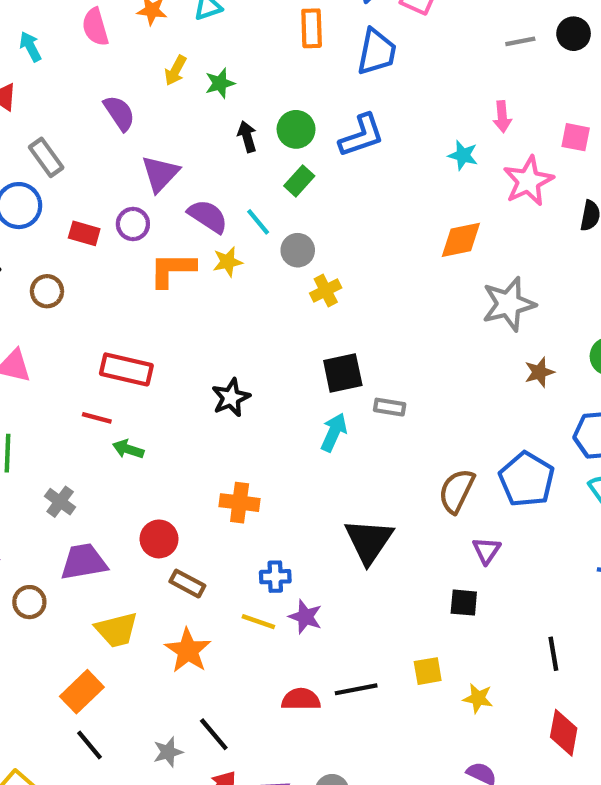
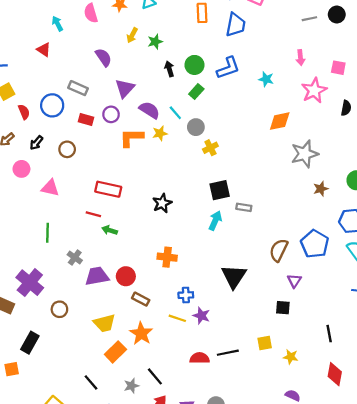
cyan star: (463, 155) -> (266, 79), moved
gray rectangle: (46, 157) -> (78, 88), moved, turned -30
purple trapezoid: (84, 562) -> (97, 276), moved
orange rectangle: (82, 692) -> (115, 352), moved

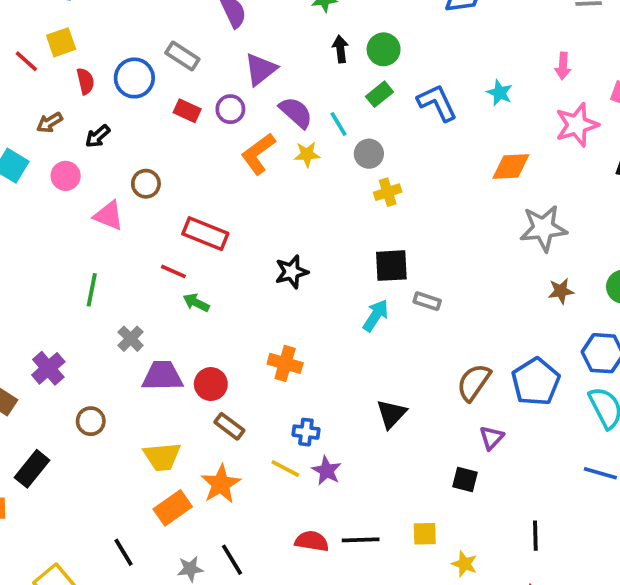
blue L-shape: (228, 68) -> (437, 103), moved, turned -105
orange L-shape: (131, 138) -> (258, 154), turned -45
brown circle: (67, 149) -> (146, 184), moved
black triangle: (234, 276) -> (391, 414), size x0.7
purple cross: (30, 283) -> (48, 368), size x0.7

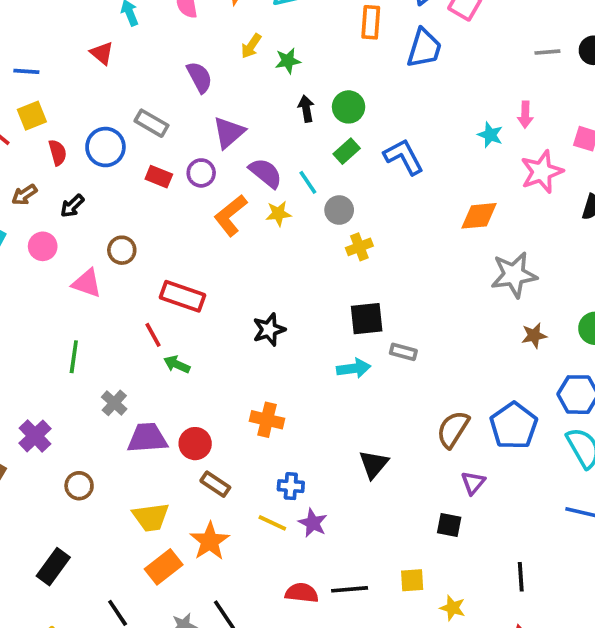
cyan star: (500, 93) -> (490, 135), moved
red line: (173, 271) -> (153, 335), turned 40
cyan arrow: (376, 315) -> (354, 368), turned 52
black rectangle: (32, 469) -> (53, 567), moved

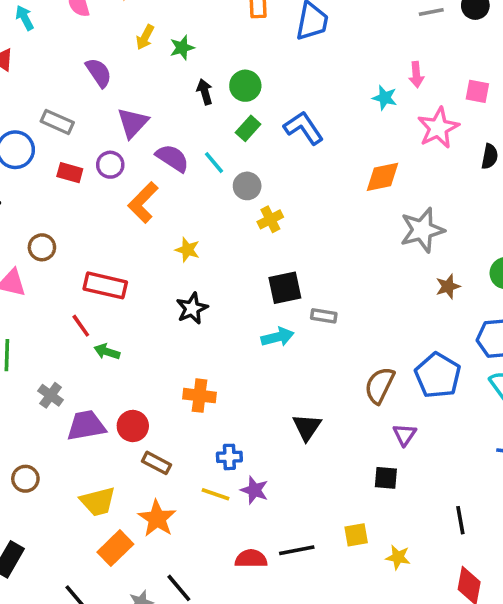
yellow star: (278, 214) -> (188, 250), moved, turned 30

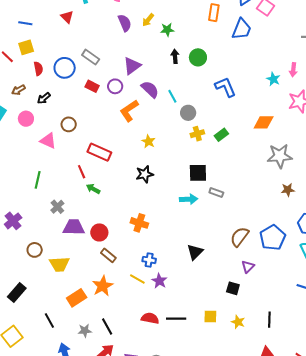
purple semicircle: (99, 73) -> (125, 23), moved
green rectangle: (248, 128) -> (221, 135), moved
yellow trapezoid: (98, 501) -> (59, 264), moved
yellow star: (398, 557) -> (238, 322), moved

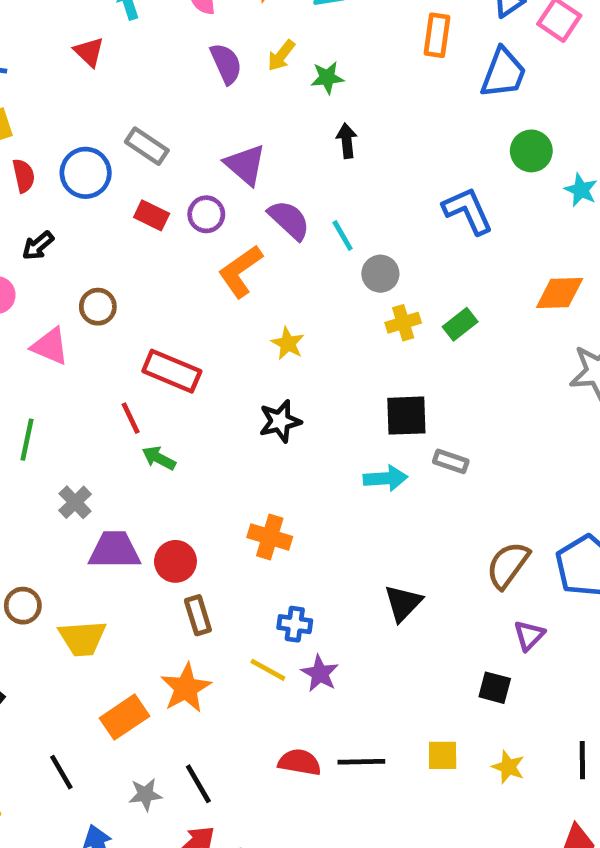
green circle: (198, 57) -> (531, 151), moved
purple triangle: (132, 66) -> (245, 165), turned -42
brown rectangle: (108, 255) -> (198, 615), turned 35

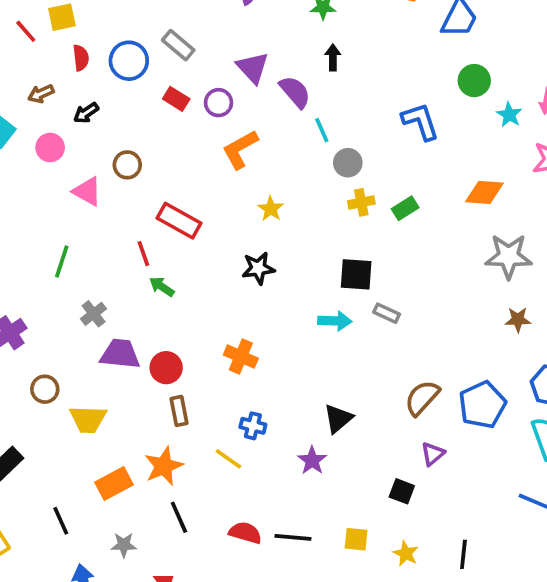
purple semicircle: (289, 220) -> (295, 92), moved
purple star: (320, 673) -> (312, 461), moved
black line: (198, 784) -> (179, 517), moved

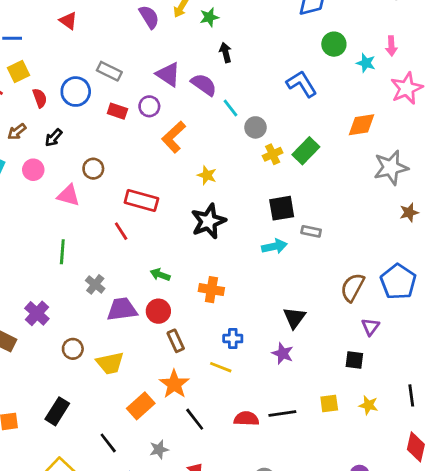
green rectangle: (405, 208) -> (306, 151), size x1.4
black star: (258, 268) -> (208, 221), size x1.4
green arrow: (162, 287) -> (160, 275), moved

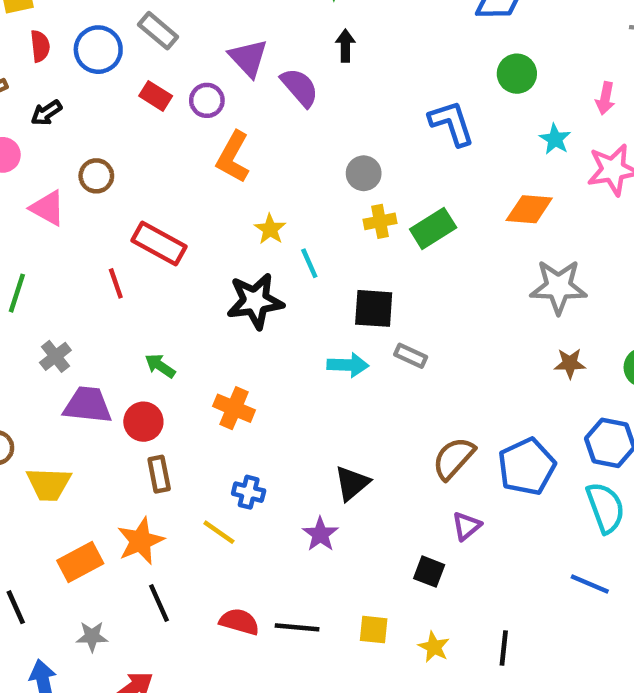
cyan star: (366, 63) -> (555, 139), moved
cyan line: (230, 108) -> (309, 263), moved
orange L-shape: (174, 137) -> (233, 157), turned -32

